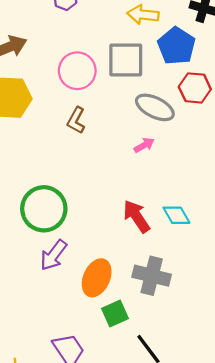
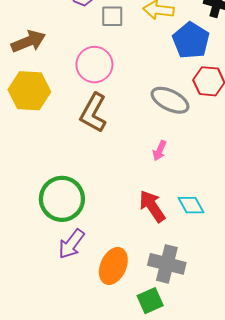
gray square: (126, 60) -> (112, 16), moved, size x0.6
brown L-shape: (76, 120) -> (93, 113), size x1.5
pink arrow: (144, 145) -> (159, 151), moved, turned 144
green square: (115, 313) -> (150, 301), moved

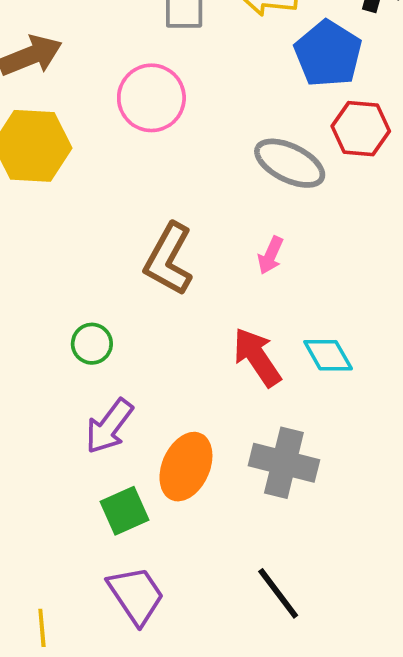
brown L-shape: (93, 113) -> (169, 259), moved
green circle: (62, 199) -> (92, 344), size x0.5
green square: (150, 301) -> (125, 511), moved

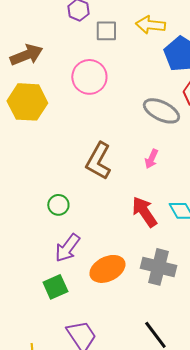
orange ellipse: (186, 467) -> (107, 269), turned 40
green square: (125, 511) -> (55, 287), moved

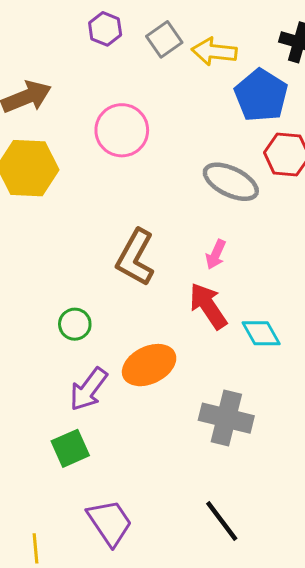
gray square: (106, 31) -> (164, 39), moved, turned -35
red arrow: (144, 212) -> (208, 306), moved
orange ellipse: (107, 269) -> (149, 365), moved

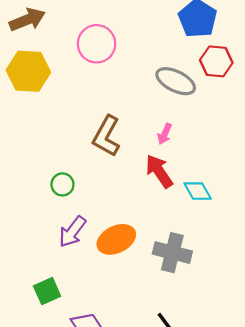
orange ellipse: (149, 365) -> (116, 239), moved
green square: (70, 448) -> (47, 291), moved

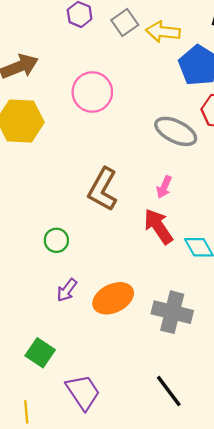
purple arrow: (72, 232) -> (67, 290), size x0.7
green square: (47, 291) -> (40, 353), turned -32

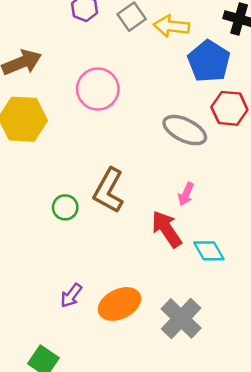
pink arrow: (164, 187) -> (186, 194), moved
green circle: (56, 240) -> (65, 207), moved
gray cross: (172, 312) -> (181, 318), turned 30

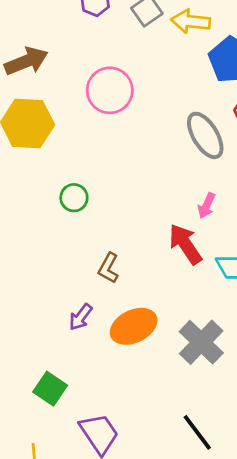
gray ellipse: (185, 130) -> (205, 135), turned 33
brown L-shape: (109, 190) -> (108, 268), moved, size x0.6
green circle: (65, 207) -> (74, 198), moved

